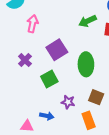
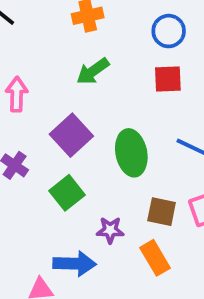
green arrow: (88, 21) -> (93, 71), moved
blue arrow: (47, 116) -> (75, 264), size x1.5

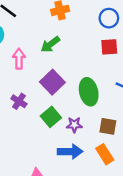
green arrow: (93, 71) -> (50, 44), moved
purple star: (110, 230) -> (74, 125), moved
blue arrow: (75, 264) -> (70, 151), moved

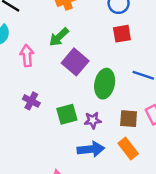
purple square: (52, 82) -> (75, 62), moved
green ellipse: (89, 92) -> (105, 84), turned 30
green square: (51, 117) -> (67, 114), turned 30

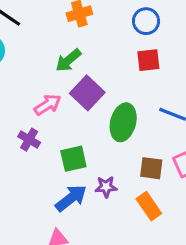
pink arrow: (27, 56) -> (48, 105), moved, turned 60
purple star: (93, 120) -> (106, 187), moved
blue arrow: (91, 149) -> (71, 198), moved, turned -35

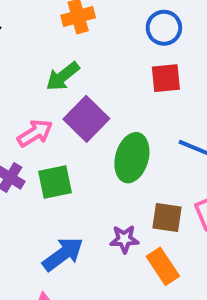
green square: (73, 159) -> (55, 182), moved
purple star: (106, 187) -> (124, 239), moved

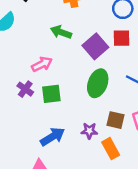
green arrow: (63, 76) -> (61, 32), turned 54
purple square: (86, 119) -> (95, 46), moved

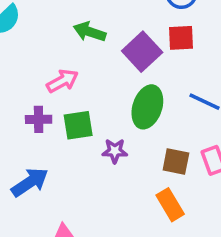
purple cross: (25, 89) -> (39, 119), turned -35
purple star: (89, 131) -> (115, 151), moved
blue arrow: (52, 137) -> (30, 182), moved

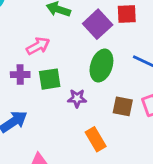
orange rectangle: (170, 205) -> (96, 139), moved

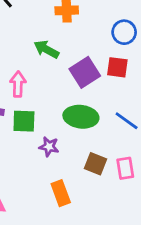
pink arrow: (38, 46) -> (18, 84), turned -70
green ellipse: (101, 66) -> (81, 117), turned 68

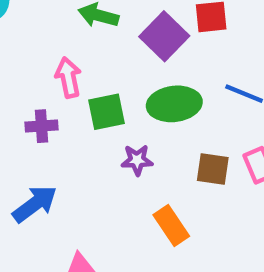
green square: (24, 121) -> (107, 112), moved

